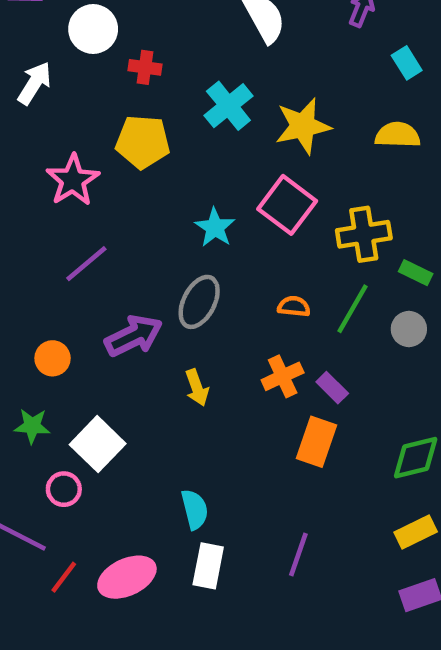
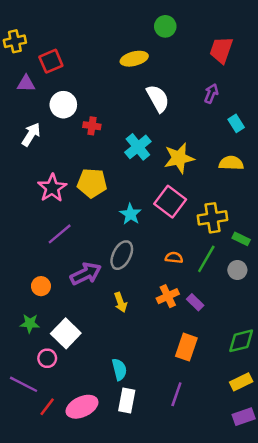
yellow pentagon: (143, 142) -> (92, 183), moved
orange rectangle: (316, 442) -> (186, 347), moved

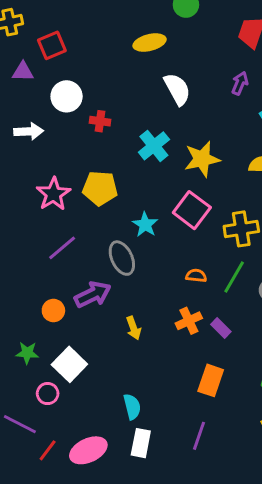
white arrow: (31, 135) -> (29, 131), turned 55
gray ellipse: (122, 255) -> (122, 258), moved, turned -52
orange circle: (41, 286) -> (53, 311), moved

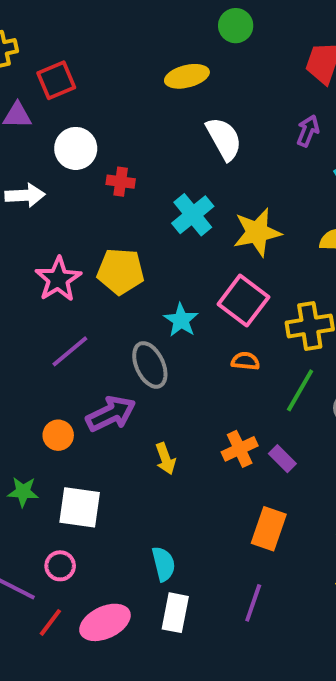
orange semicircle: (196, 276) -> (245, 361), moved
white square: (69, 364) -> (80, 507), turned -36
pink circle: (48, 394) -> (60, 566), moved

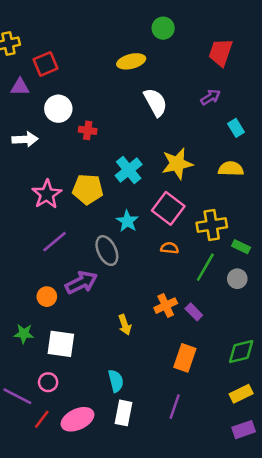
purple arrow: (308, 131) -> (210, 97), turned 36
cyan cross: (193, 215) -> (129, 170), moved
yellow arrow: (165, 459) -> (125, 325), moved

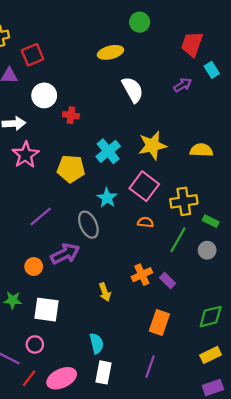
cyan rectangle: (236, 128) -> (212, 70), moved
pink star: (47, 194) -> (26, 155), moved

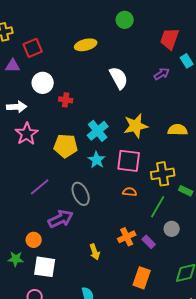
yellow ellipse: (111, 52) -> (86, 45), moved
pink square: (144, 186) -> (129, 161), turned -30
cyan star: (107, 198) -> (97, 160), moved
gray circle: (207, 250) -> (172, 229), moved
orange circle: (34, 267) -> (34, 240), moved

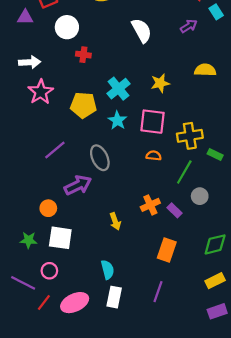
white circle: (43, 83) -> (67, 27), moved
yellow star: (136, 126) -> (160, 83), size x0.7
yellow semicircle: (178, 130) -> (205, 70), moved
green star: (16, 259) -> (29, 240), moved

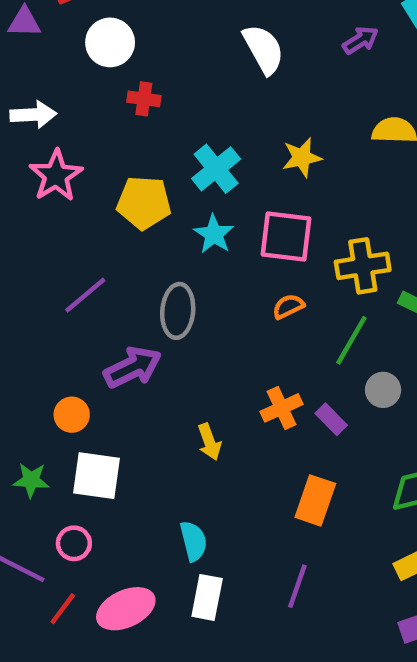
orange semicircle: (154, 156) -> (288, 306), turned -32
gray ellipse: (100, 158) -> (178, 311), turned 30

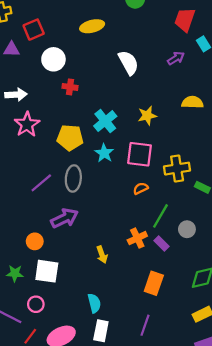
gray ellipse: (178, 311) -> (73, 178), moved
green line: (351, 340) -> (160, 216), moved

